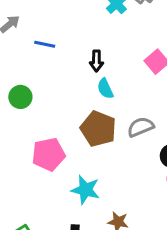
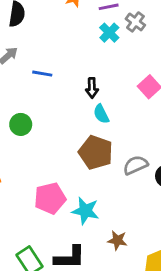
gray semicircle: (141, 127) -> (135, 165), moved
pink pentagon: (49, 154) -> (50, 198), moved

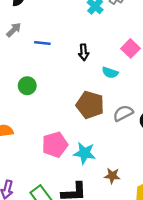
cyan semicircle: (101, 114) -> (110, 73), moved, turned -42

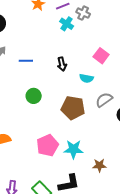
green circle: (27, 86) -> (34, 96), moved
gray semicircle: (123, 113) -> (104, 100), moved

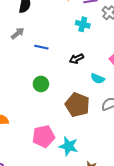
cyan cross: (67, 24) -> (83, 24), moved, turned -32
black arrow: (62, 64) -> (76, 59), turned 64

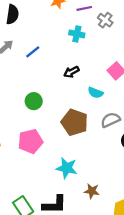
blue line: (41, 47) -> (33, 52), moved, turned -48
pink pentagon: (44, 136) -> (30, 141), moved

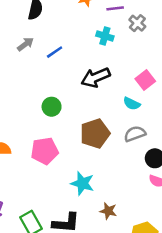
black arrow: (71, 72) -> (96, 77), size x1.6
cyan semicircle: (95, 93) -> (132, 104), moved
brown pentagon: (75, 122) -> (95, 134), turned 30

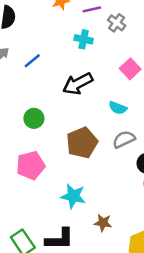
pink square: (145, 80) -> (130, 69), moved

